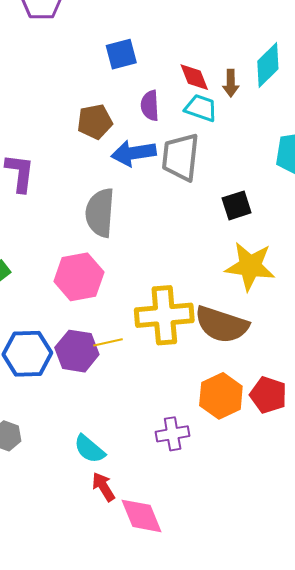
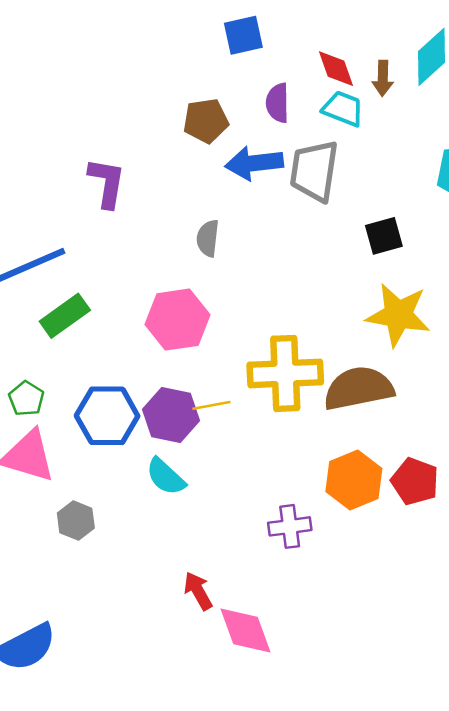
gray semicircle: (100, 213) -> (208, 238), size x0.6
brown semicircle: (222, 325) -> (359, 388), turned 148
cyan semicircle: (89, 449) -> (166, 477), moved

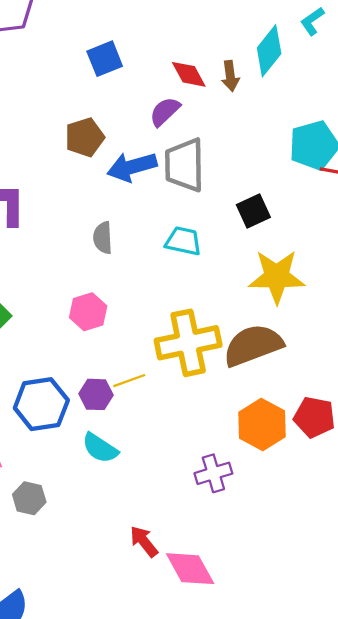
purple semicircle: (278, 103) -> (165, 112), moved, turned 56
cyan trapezoid: (343, 109) -> (183, 241), moved
pink hexagon: (177, 320) -> (88, 312), size x0.7
purple hexagon: (171, 415) -> (96, 394), size x0.7

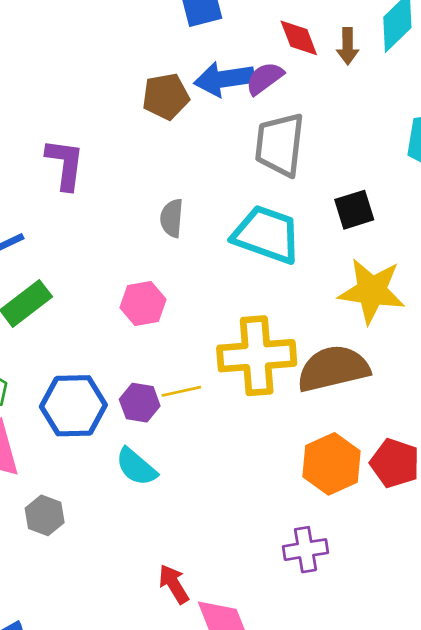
blue arrow: (132, 167) -> (224, 79), moved
cyan trapezoid: (183, 241) -> (267, 234), size x1.6
purple cross: (213, 473) -> (306, 550), moved

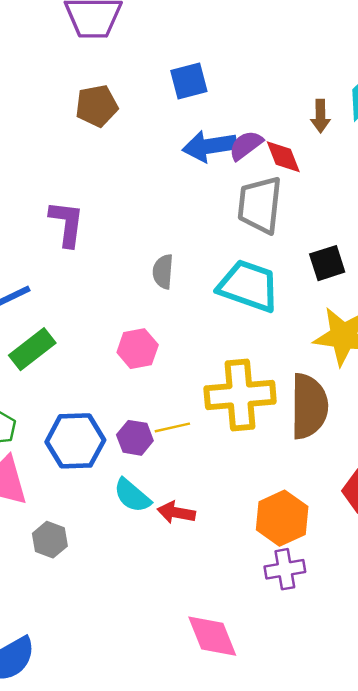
red diamond: (299, 38) -> (283, 157), moved
brown pentagon: (166, 96) -> (97, 106), moved
brown semicircle: (333, 369) -> (309, 406), turned 104
orange hexagon: (332, 464) -> (282, 518), moved
red arrow: (174, 584) -> (176, 513), moved, turned -48

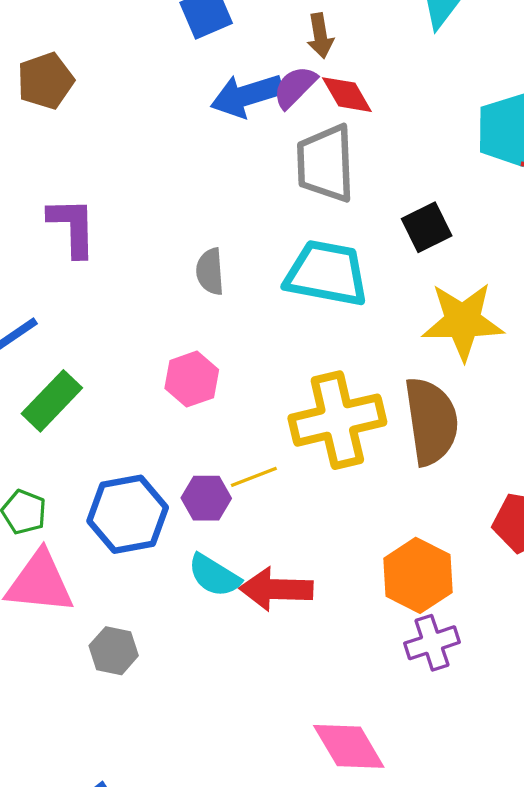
brown pentagon: (97, 106) -> (45, 81), moved
brown arrow: (320, 116) -> (320, 36), moved
red arrow: (176, 513) -> (276, 589), size x1.4

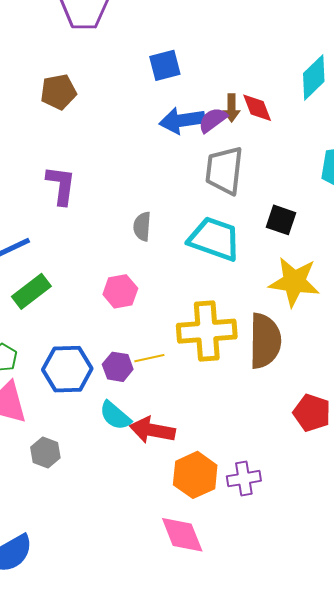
brown arrow: (320, 36) -> (232, 108), moved
red diamond: (347, 95) -> (257, 108), moved
black square: (427, 227) -> (281, 220), turned 36
orange hexagon: (418, 575) -> (195, 475), moved

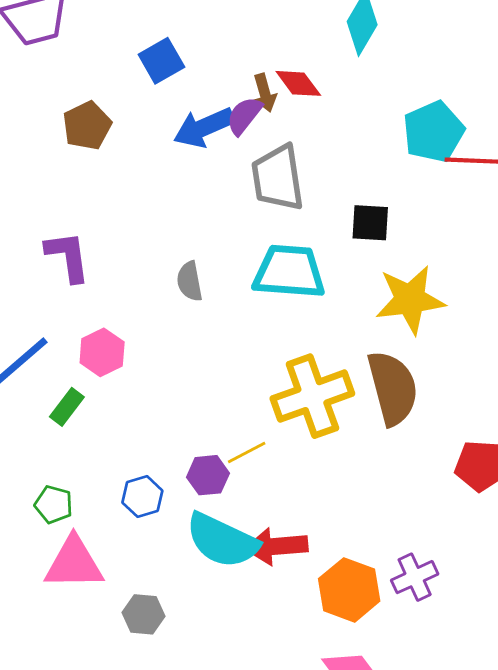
brown pentagon: (58, 92) -> (87, 126), moved
green rectangle: (31, 291) -> (67, 407), size x0.7
pink hexagon: (120, 291) -> (102, 352), moved
blue hexagon: (67, 369) -> (142, 497), size x0.6
cyan semicircle: (115, 416) -> (222, 541), size x1.6

